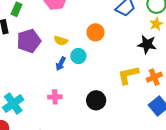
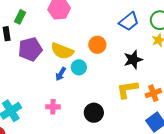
yellow semicircle: (61, 41) -> (62, 51), size x1.6
black star: (147, 44) -> (133, 60), moved, turned -30

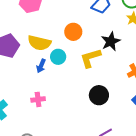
yellow L-shape: (127, 89) -> (90, 58), moved
black circle: (94, 113) -> (99, 95), moved

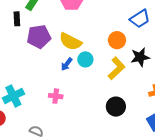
orange circle: (73, 32) -> (117, 40), moved
yellow L-shape: (90, 58) -> (117, 68), turned 140

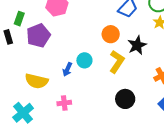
purple pentagon: (39, 37) -> (38, 36), moved
yellow semicircle: (70, 42) -> (37, 81), moved

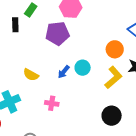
purple pentagon: (38, 36) -> (57, 33), moved
yellow semicircle: (37, 81) -> (31, 75), size x0.7

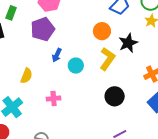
cyan circle: (83, 68) -> (76, 66), moved
blue arrow: (64, 72) -> (57, 55), moved
yellow semicircle: (31, 75) -> (26, 76), turned -84

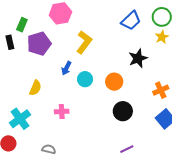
purple pentagon: (43, 29) -> (39, 44), moved
orange circle: (102, 31) -> (114, 82), moved
yellow L-shape: (107, 59) -> (84, 42), moved

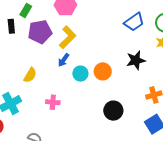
yellow L-shape: (84, 42) -> (68, 37), moved
orange circle: (114, 82) -> (103, 71), moved

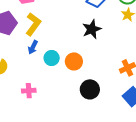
black star: (136, 60) -> (92, 29), moved
orange circle: (103, 71) -> (74, 61), moved

